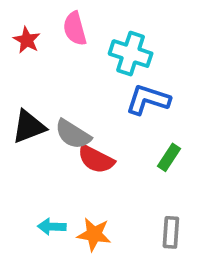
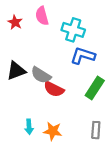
green rectangle: (169, 157) -> (95, 88), size x1.5
cyan arrow: (52, 227) -> (29, 127), turned -96

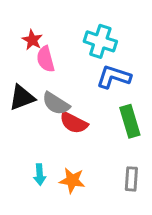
pink semicircle: (42, 16) -> (46, 59), moved
red star: (15, 22) -> (32, 40), moved
green rectangle: (95, 88) -> (130, 121), turned -50

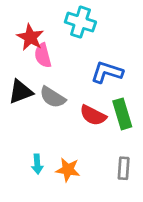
red star: (32, 40) -> (30, 37), size x1.4
cyan cross: (100, 41) -> (80, 22), moved
red semicircle: (74, 123) -> (93, 115), moved

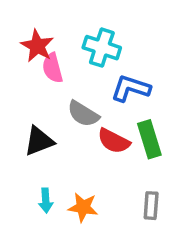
cyan cross: (80, 22) -> (102, 48), moved
black triangle: (21, 92) -> (39, 141), moved
gray semicircle: (53, 97) -> (83, 114), moved

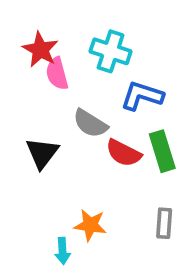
black triangle: (39, 141) -> (42, 153), turned -32
cyan arrow: (46, 200) -> (63, 251), moved

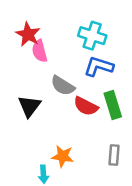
cyan cross: (111, 51) -> (92, 36), moved

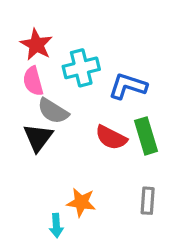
cyan cross: (92, 36) -> (81, 68), moved, turned -32
pink semicircle: (40, 51) -> (33, 81), moved
gray semicircle: (63, 86) -> (53, 111), moved

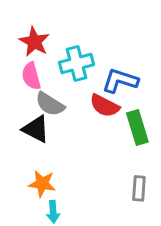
black triangle: (38, 138) -> (36, 129), turned -40
red semicircle: (111, 138) -> (105, 106), moved
orange star: (81, 202) -> (42, 184), moved

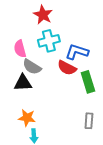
red star: (34, 42) -> (43, 15), moved
black triangle: (36, 129) -> (23, 83), turned -30

